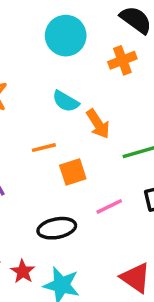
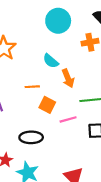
orange square: (73, 172) -> (47, 105), turned 35
pink line: (109, 206) -> (68, 119), moved

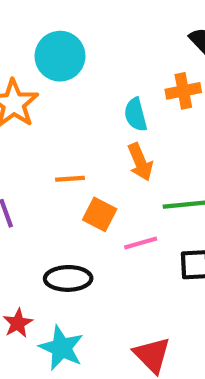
cyan circle: (58, 21) -> (60, 56), moved
cyan semicircle: (51, 61) -> (136, 115), moved, turned 35

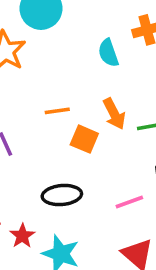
orange arrow: (140, 162) -> (114, 114), moved
pink line: (141, 243) -> (129, 202), moved

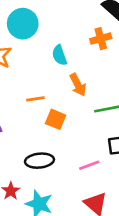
cyan semicircle: (108, 53) -> (59, 55), moved
orange arrow: (114, 114) -> (78, 85), moved

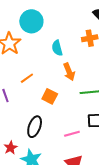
orange line: (35, 99) -> (27, 78), moved, turned -32
black ellipse: (39, 161) -> (35, 127), turned -70

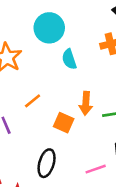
cyan circle: (31, 21) -> (49, 28), moved
orange arrow: (69, 72) -> (86, 103), moved, turned 30

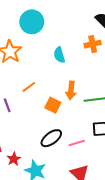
cyan circle: (49, 28) -> (32, 22), moved
black ellipse: (47, 163) -> (51, 138), moved, turned 35

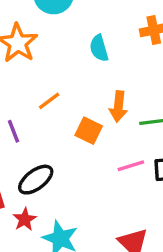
black ellipse: (51, 138) -> (36, 180), moved
pink line: (77, 143) -> (131, 166), moved

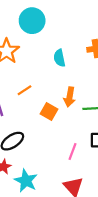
pink line: (131, 166) -> (73, 152), moved, turned -56

